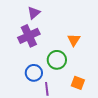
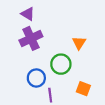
purple triangle: (34, 13) -> (28, 14), moved, turned -48

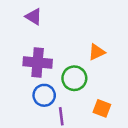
purple cross: (31, 38) -> (38, 63), moved, turned 30
orange triangle: (79, 43) -> (97, 52), turned 32

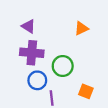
purple triangle: (34, 17) -> (28, 26), moved
orange triangle: (97, 52) -> (81, 28), moved

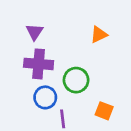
purple triangle: (28, 26) -> (35, 32), turned 32

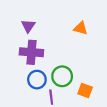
orange triangle: (99, 35) -> (81, 28), turned 40
green circle: (76, 80) -> (62, 76), moved

